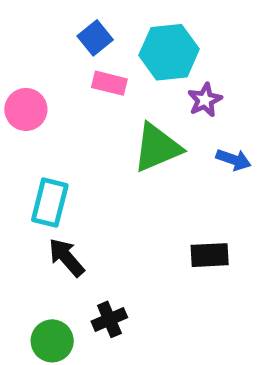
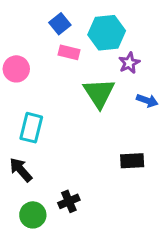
green triangle: (157, 148) -> (99, 93), turned -40
black arrow: (66, 257) -> (21, 170), moved

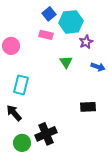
blue square: (60, 24) -> (49, 14), moved
green triangle: (99, 93) -> (66, 62), size x0.6
black cross: (69, 201) -> (46, 134), size x1.5

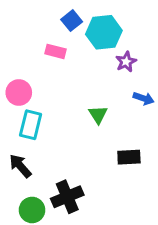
pink rectangle: (46, 35) -> (56, 51), moved
pink circle: (11, 46) -> (19, 93), moved
green triangle: (66, 62) -> (98, 115), moved

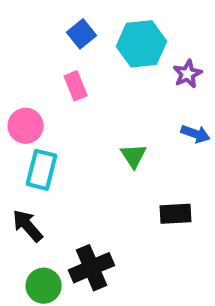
blue square: (72, 21) -> (82, 34), moved
pink rectangle: (56, 51) -> (76, 86), moved, turned 54
purple star: (126, 62) -> (187, 74), moved

